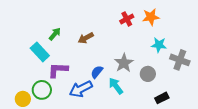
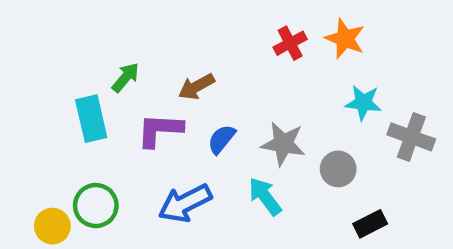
orange star: (151, 17) -> (345, 39), turned 30
cyan rectangle: (40, 52) -> (91, 119), turned 30
gray star: (124, 63) -> (283, 144), turned -30
purple L-shape: (58, 70) -> (160, 130), moved
blue semicircle: (97, 72) -> (222, 139), moved

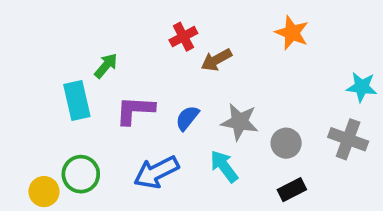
red cross: (290, 43) -> (183, 37), moved
brown arrow: (196, 87) -> (216, 60), moved
cyan star: (363, 103) -> (362, 87), moved
gray cross: (411, 137) -> (348, 139), moved
black rectangle: (370, 224) -> (292, 190), moved

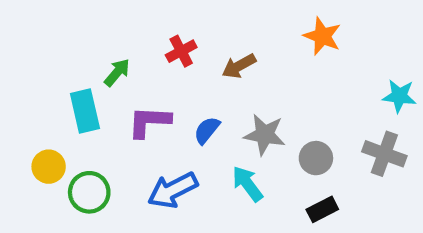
red cross: (183, 37) -> (181, 51), moved
yellow circle: (44, 192) -> (49, 167), moved

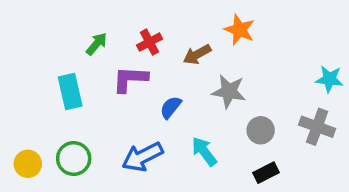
orange star: (322, 36) -> (239, 30), moved
green arrow: (117, 73) -> (97, 44), moved
purple L-shape: (149, 122) -> (130, 79), moved
gray star: (265, 135) -> (229, 91), moved
yellow circle: (49, 167) -> (28, 164), moved

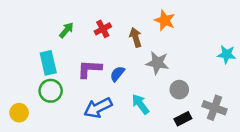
brown arrow: (197, 54) -> (136, 37), turned 102
purple L-shape: (130, 79) -> (89, 69), moved
gray cross: (317, 127) -> (214, 108), moved
green circle: (74, 158) -> (51, 91), moved

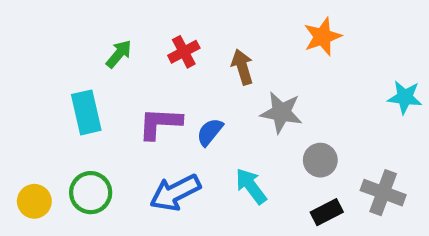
orange star: (165, 20) -> (322, 37), moved, turned 30
green circle: (51, 91) -> (91, 193), moved

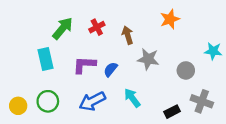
green arrow: (119, 54) -> (63, 28), size x1.5
gray circle: (320, 160) -> (186, 70), moved

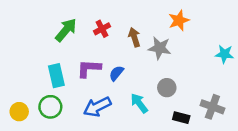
cyan rectangle: (46, 59) -> (56, 76), moved
gray star: (148, 59) -> (160, 48), moved
gray circle: (186, 70) -> (167, 88), moved
black rectangle: (172, 112) -> (181, 118), turned 42

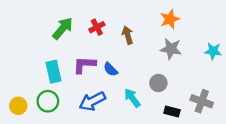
gray star: (160, 48) -> (171, 49), moved
blue semicircle: (116, 73) -> (111, 69), turned -84

